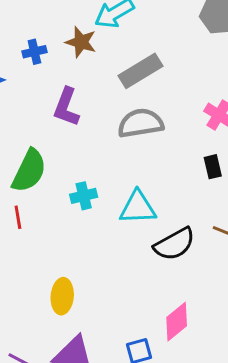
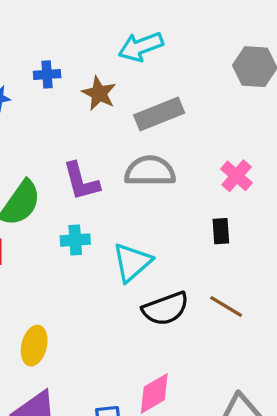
brown star: (81, 42) -> (99, 93), moved
purple L-shape: (66, 107) -> (81, 181), moved, turned -45
cyan triangle: (138, 207) -> (132, 262), turned -48

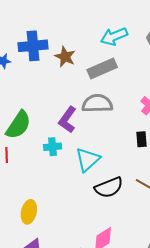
cyan arrow: (141, 47) -> (114, 36), moved
blue cross: (47, 74) -> (33, 46), size x1.8
purple L-shape: (81, 181) -> (67, 120), moved, turned 52

